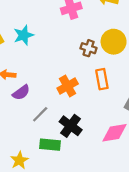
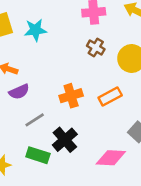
brown cross: (89, 48) -> (96, 48), moved
orange rectangle: (102, 79) -> (110, 96), turned 60

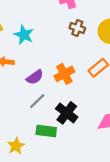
cyan star: (35, 30) -> (24, 35), moved, turned -30
purple semicircle: (19, 92) -> (35, 77), moved

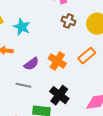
orange cross: (64, 74) -> (57, 61), turned -30
gray line: (37, 101) -> (23, 85), moved, turned 56

